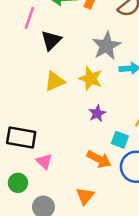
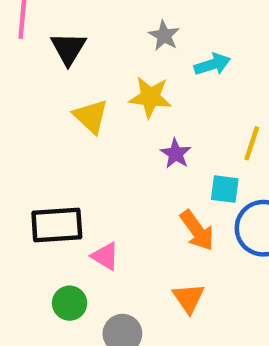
gray star: (106, 46) -> (164, 35), size x0.6
yellow triangle: (55, 81) -> (91, 116), turned -40
orange arrow: (99, 159) -> (197, 230), turned 40

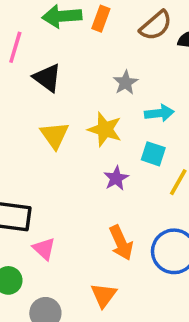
black triangle: (68, 48) -> (47, 78), turned -36
cyan square: (225, 189) -> (153, 154), moved

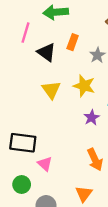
orange rectangle: (101, 19) -> (73, 42), moved

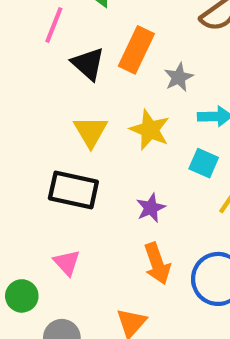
orange rectangle: (73, 42) -> (136, 50), size x1.5
purple star: (92, 118) -> (151, 208), moved
black rectangle: (23, 143) -> (73, 190), moved

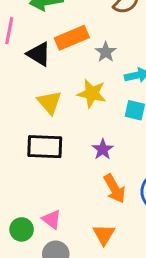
orange rectangle: (136, 50) -> (72, 38), turned 52
pink triangle: (67, 263) -> (52, 219), moved

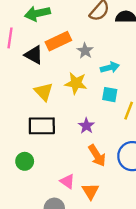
pink triangle: (52, 219) -> (67, 181), moved
green circle: (22, 229) -> (25, 161), moved

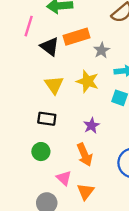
black rectangle: (42, 126) -> (47, 119), size x0.7
orange arrow: (97, 155) -> (85, 155), moved
green circle: (25, 161) -> (41, 152), moved

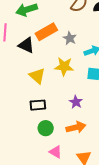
green circle: (41, 152) -> (46, 128), moved
orange arrow: (85, 155) -> (76, 127), turned -66
pink triangle: (64, 178) -> (56, 152), moved

